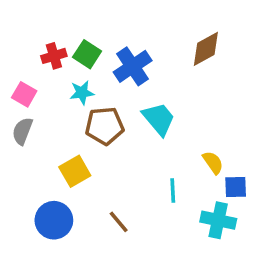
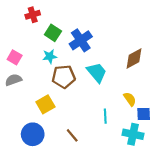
brown diamond: (206, 49) -> (134, 58), moved
red cross: (54, 56) -> (33, 15), moved
gray semicircle: (22, 131) -> (13, 80), turned 49

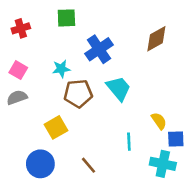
red cross: (33, 15) -> (21, 28), moved
green square: (53, 33) -> (66, 18), moved, turned -35
brown diamond: (134, 58) -> (156, 39), moved

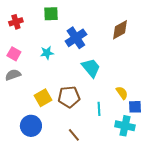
brown pentagon: (78, 94) -> (69, 97), moved
brown line: (89, 165) -> (74, 135), moved

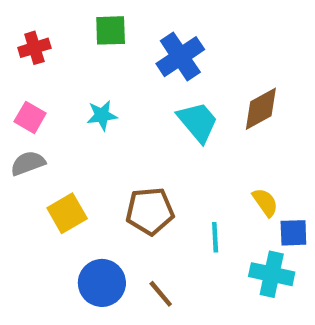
brown diamond: (120, 30) -> (261, 109), moved
blue cross: (76, 38) -> (180, 57), moved
cyan trapezoid: (91, 68) -> (198, 122), moved
yellow square: (43, 98) -> (67, 213), moved
blue circle: (31, 126) -> (102, 283), moved

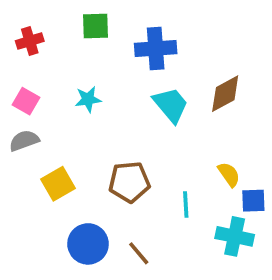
blue cross: (180, 57) -> (156, 49), turned 30

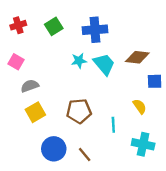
green square: (96, 26) -> (54, 26), moved, turned -30
brown diamond: (225, 94) -> (137, 57), turned 35
cyan star: (88, 99) -> (79, 61), moved
gray semicircle: (24, 141) -> (30, 86), moved
blue square: (253, 201) -> (155, 81), moved

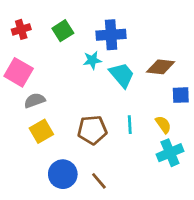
cyan star: (79, 61) -> (92, 60), moved
pink square: (16, 62) -> (19, 72), size x1.5
cyan line: (113, 125) -> (130, 125), moved
cyan cross: (143, 144) -> (170, 153), moved, turned -35

